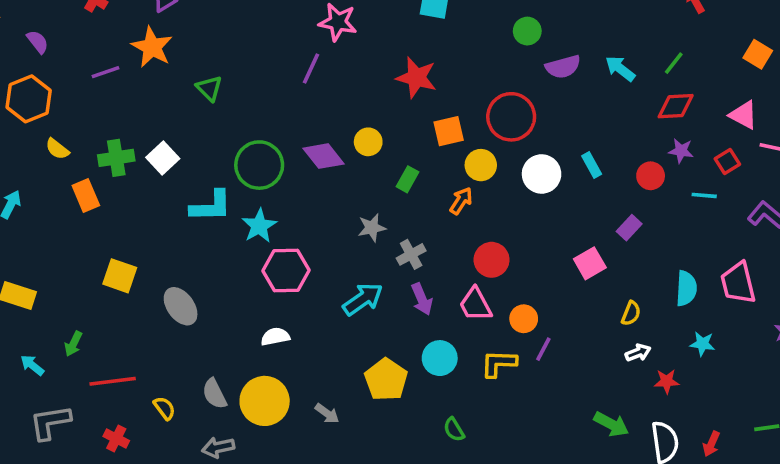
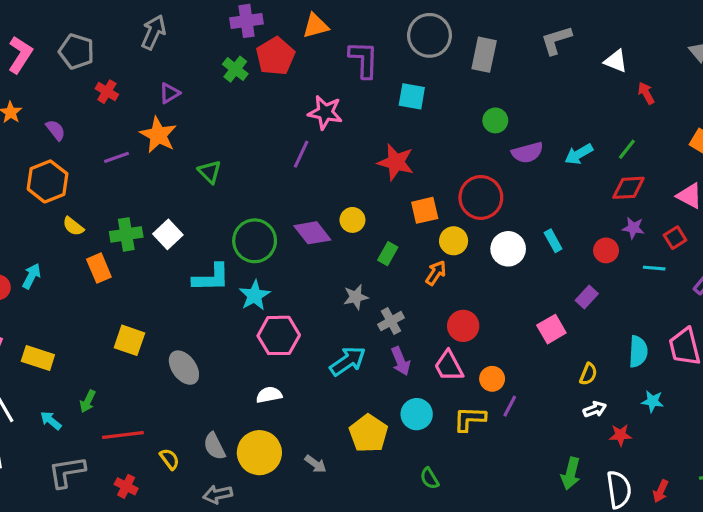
cyan arrow: (620, 69) -> (579, 154), turned -68
green arrow: (611, 424) -> (571, 473), turned 76

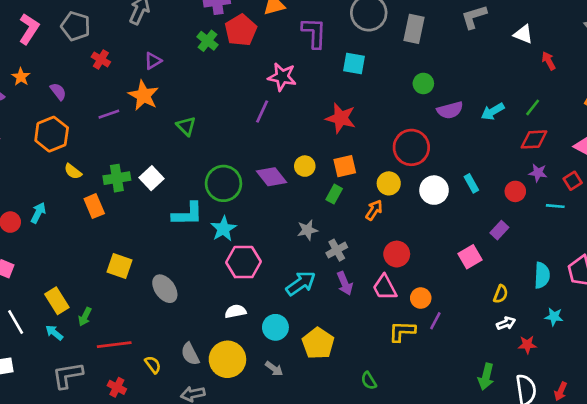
orange square: (425, 210) -> (345, 166), moved
yellow rectangle: (38, 358) -> (57, 301), moved, turned 40
cyan circle: (417, 414) -> (275, 327), moved

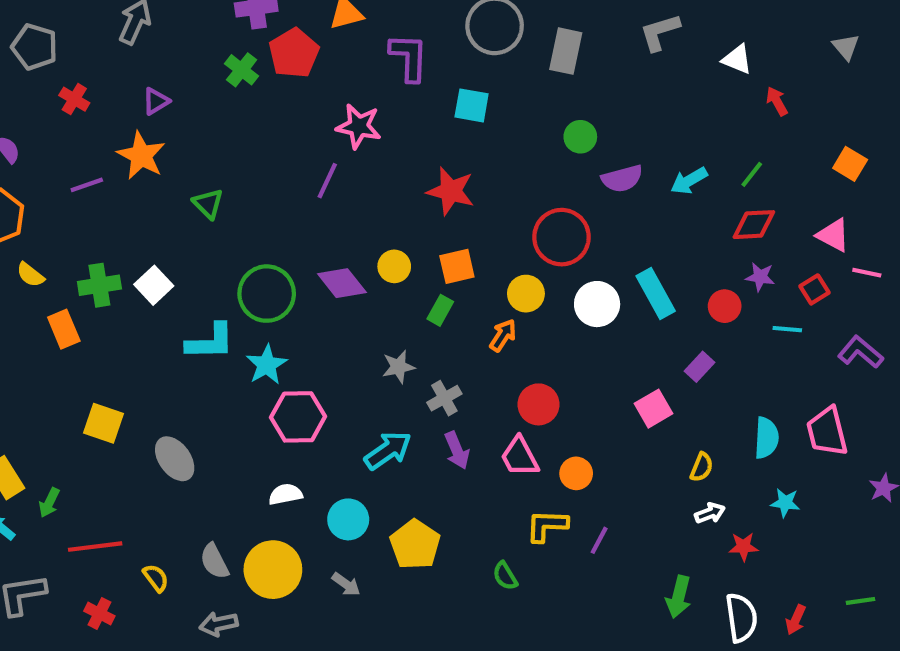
cyan rectangle: (471, 183) -> (656, 294), size x1.6
purple line: (435, 321) -> (599, 540), moved
green semicircle: (369, 381) -> (505, 576), moved

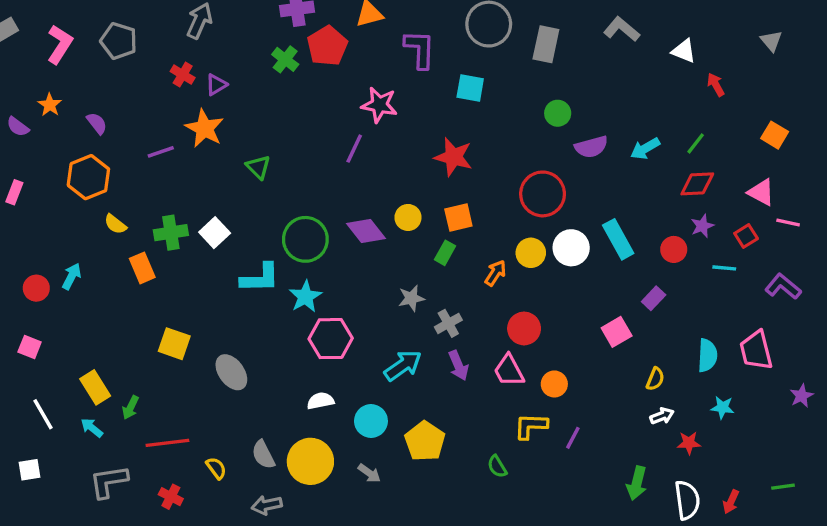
gray L-shape: (660, 32) -> (622, 29), turned 57
red cross: (74, 99) -> (183, 75), moved
purple star: (760, 277) -> (702, 226), turned -30
yellow circle: (526, 294) -> (531, 253), moved

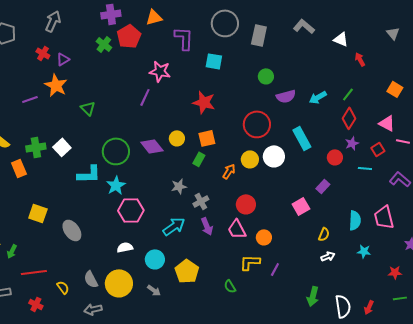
red diamond: (697, 184) -> (349, 118), turned -55
cyan rectangle: (618, 239) -> (302, 138), moved
red star: (689, 443) -> (395, 272), moved

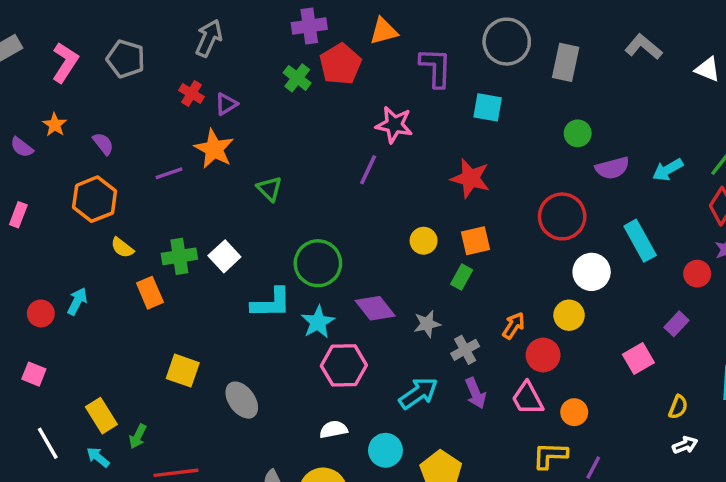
purple diamond: (152, 146) -> (375, 308), moved
yellow circle: (250, 159) -> (569, 315), moved
orange arrow: (229, 171) -> (514, 326), moved

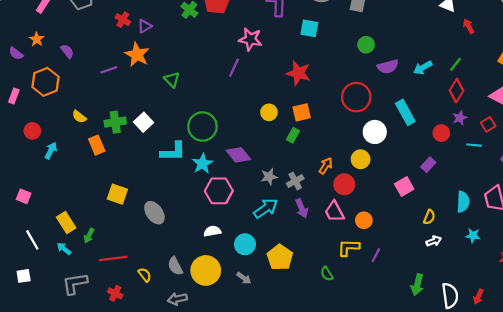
orange hexagon: (95, 199) -> (45, 82), moved
red circle: (41, 313) -> (32, 131), moved
gray star: (427, 324) -> (269, 177), moved

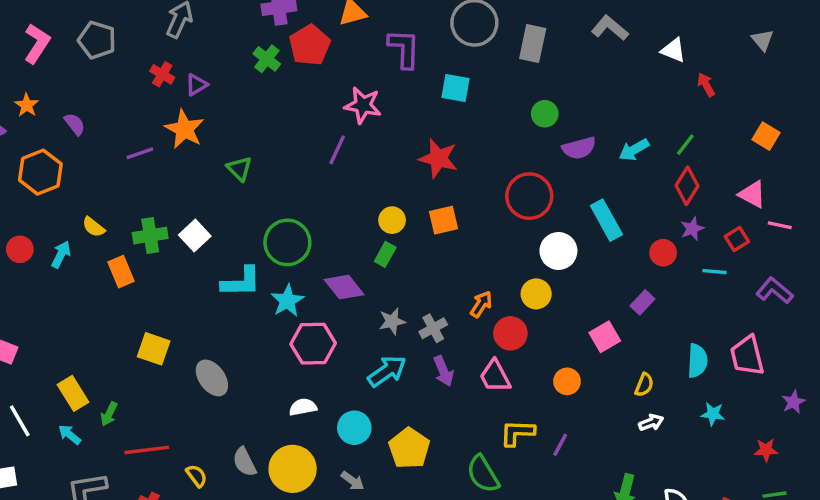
green rectangle: (293, 135) -> (385, 254), moved
cyan arrow: (51, 151) -> (61, 254), moved
orange circle: (364, 220) -> (567, 381), moved
green semicircle: (327, 274) -> (483, 474), size x1.6

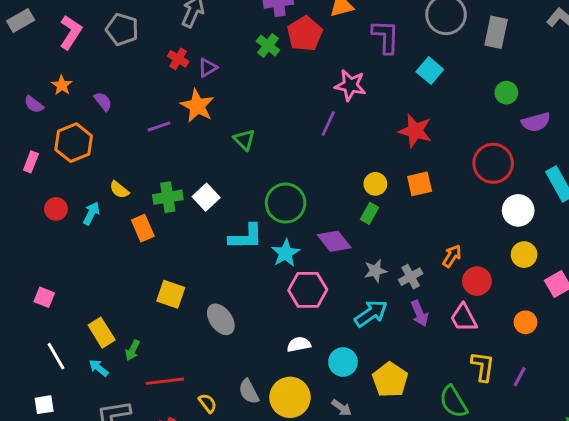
cyan square: (456, 88) -> (430, 71), turned 30
yellow circle: (536, 294) -> (524, 255), moved
yellow L-shape: (517, 433) -> (483, 366), turned 96

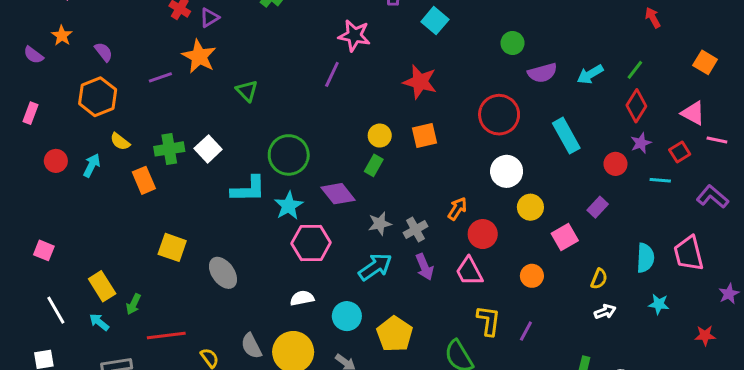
orange hexagon: (74, 143) -> (98, 97), moved
white circle: (518, 210) -> (507, 171), moved

